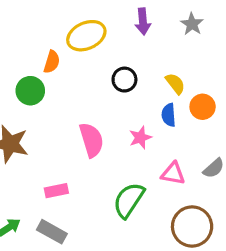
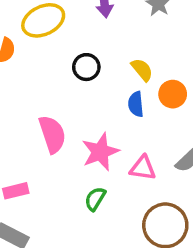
pink star: (140, 138) -> (100, 152), moved, size x1.5
green semicircle: (129, 200) -> (95, 199), size x0.6

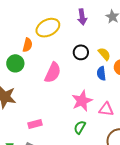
black circle: (86, 67) -> (81, 52), moved
pink semicircle: (52, 134) -> (53, 73), moved, turned 45

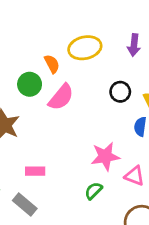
orange semicircle: (28, 45) -> (52, 64), turned -56
pink semicircle: (53, 73) -> (61, 97), moved

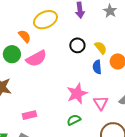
pink semicircle: (61, 97) -> (36, 58), turned 35
pink triangle: (135, 176) -> (101, 103), turned 49
green semicircle: (93, 191) -> (74, 120), turned 32

